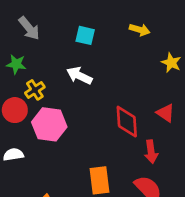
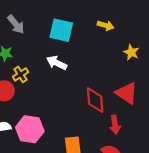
cyan square: (85, 35) -> (61, 30), size x1.5
red triangle: (165, 113) -> (127, 93), size x1.5
pink hexagon: (49, 124) -> (30, 129), moved

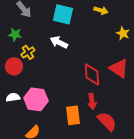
red arrow: (115, 125) -> (92, 101), moved

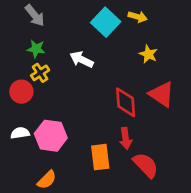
cyan square: (63, 14) -> (106, 22), moved, turned 30
yellow star: (123, 33) -> (148, 54), moved
green star: (15, 34) -> (36, 49), moved

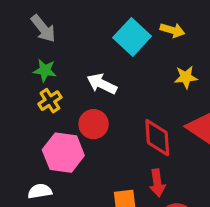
yellow star: (148, 54) -> (186, 77), turned -30
red circle: (21, 92) -> (94, 124), moved
white semicircle: (20, 133) -> (40, 191), moved
pink hexagon: (51, 136) -> (63, 153), moved

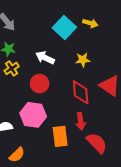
yellow star: (186, 77) -> (83, 60), moved
pink hexagon: (63, 153) -> (33, 115), moved

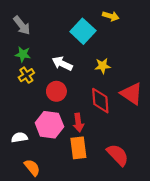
yellow arrow: (90, 23) -> (111, 16), moved
red arrow: (81, 121) -> (78, 122), moved
orange semicircle: (17, 155) -> (32, 168), turned -84

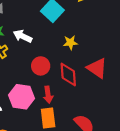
white arrow: (62, 64) -> (23, 36), moved
red circle: (56, 91) -> (41, 66), moved

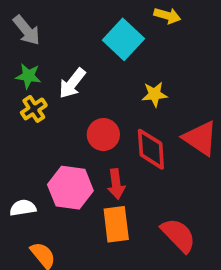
white arrow: (23, 36) -> (72, 83), turned -78

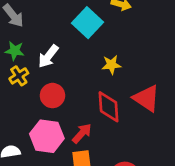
red circle: (103, 135) -> (52, 96), moved
red arrow: (116, 184) -> (82, 133), turned -130

